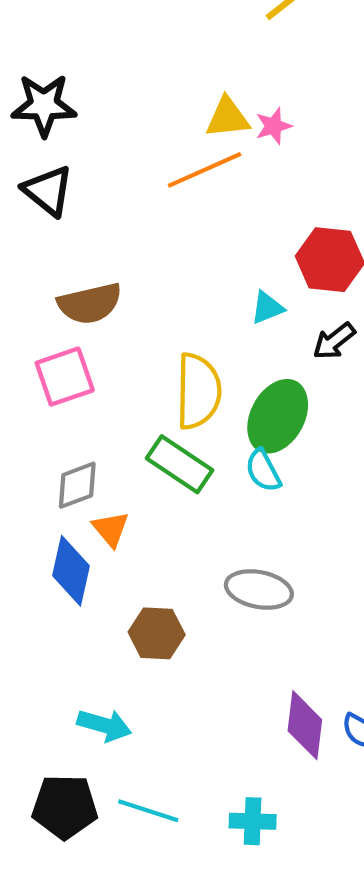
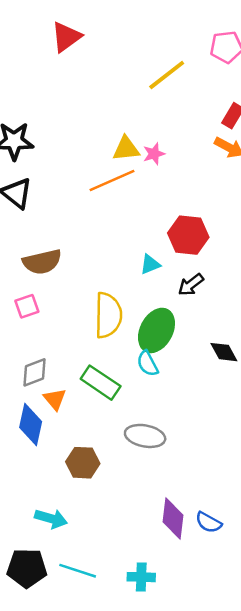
pink square: (65, 377) -> (27, 306), size x0.7
green rectangle: (180, 464) -> (101, 383), moved

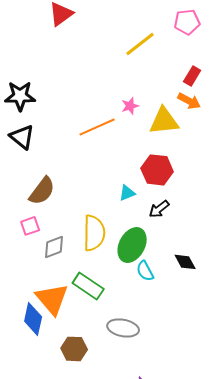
yellow triangle: (126, 149) -> (164, 121), moved, size x1.4
brown semicircle: (42, 262) -> (42, 191), turned -40
cyan semicircle: (148, 364) -> (145, 271), moved
gray diamond: (34, 372) -> (54, 247), moved
orange triangle: (55, 399) -> (52, 299), size x1.8

